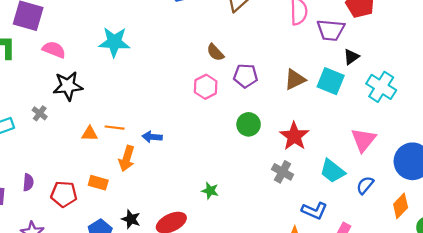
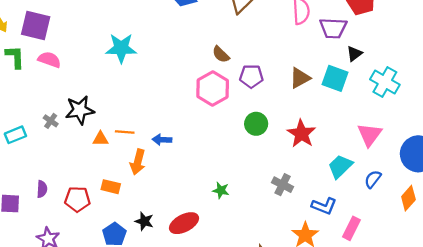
pink semicircle: (54, 50) -> (49, 60), moved
black star: (68, 86) -> (80, 110), moved
pink hexagon: (206, 87) -> (213, 88), size x1.4
cyan trapezoid: (332, 171) -> (340, 166), turned 100
gray cross: (283, 172) -> (283, 185), moved

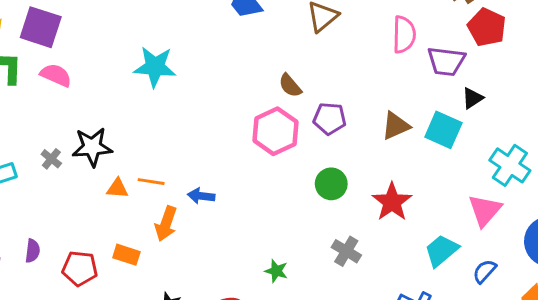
cyan cross: (385, 82) -> (510, 165), moved
gray cross: (283, 185) -> (346, 251), moved

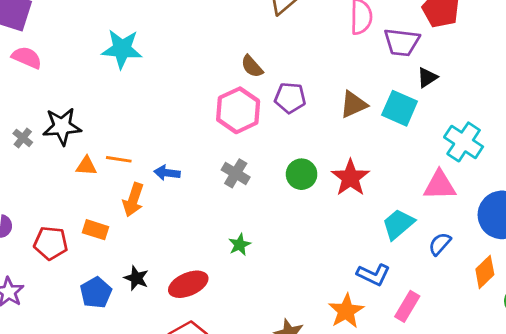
green circle: (331, 184) -> (302, 174), moved
pink triangle: (485, 210) -> (440, 185), turned 48
gray cross: (346, 251) -> (236, 173), moved
green star: (276, 271) -> (240, 245), turned 30

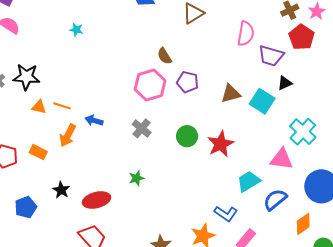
cyan star: (122, 49) -> (76, 30), size x0.5
blue semicircle: (440, 244) -> (275, 200), size x1.4
blue pentagon: (96, 293) -> (26, 207), moved

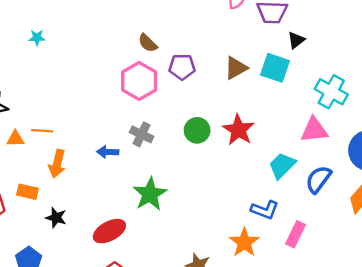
blue arrow: (94, 121) -> (108, 152), moved
green star: (136, 178) -> (150, 194), size x1.8
black star: (61, 190) -> (56, 218), moved

